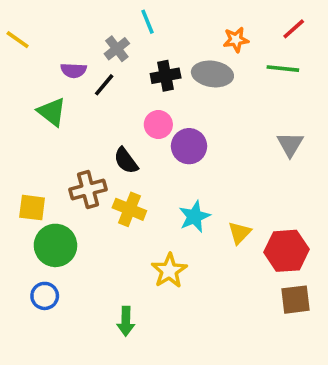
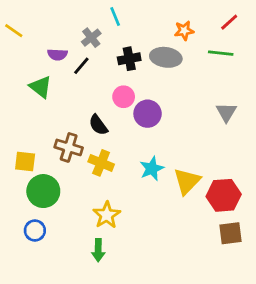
brown cross: (88, 189) -> (69, 147), turned 32
yellow triangle: (240, 233) -> (187, 181), size x1.5
yellow star: (169, 271) -> (107, 215), moved

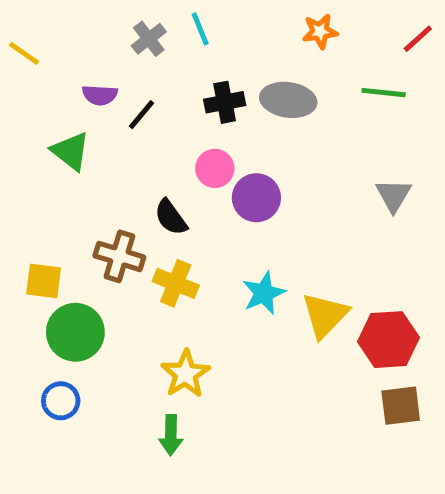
red line: (229, 22) -> (418, 39), moved
orange star: (184, 31) -> (320, 31), moved
gray cross: (91, 38) -> (149, 39), moved

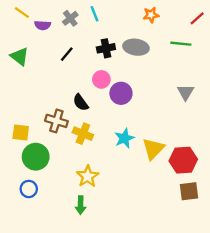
yellow line: (24, 53) -> (22, 13), moved
purple semicircle: (100, 95) -> (43, 25), moved
green triangle: (70, 151) -> (20, 56), moved

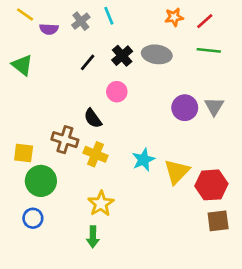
red line: (197, 18) -> (205, 21), moved
black cross: (106, 48) -> (122, 56), turned -30
black line: (67, 54) -> (88, 62), moved
purple circle: (121, 93) -> (185, 108), moved

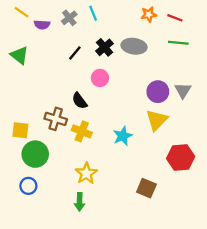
red line: (205, 21) -> (175, 18), turned 63
yellow triangle: (177, 172) -> (157, 120), moved
brown square: (218, 221) -> (146, 188), moved, turned 30

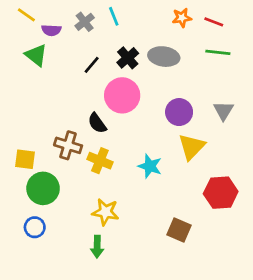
green triangle: (19, 55) -> (36, 55), moved
pink circle: (100, 78) -> (122, 95), size x1.6
purple circle: (158, 92) -> (179, 112), moved
cyan star: (123, 136) -> (150, 166), turned -30
yellow star: (86, 173) -> (105, 212), turned -30

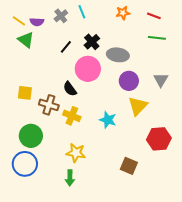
yellow line: (26, 15) -> (19, 21), moved
orange star: (182, 18) -> (123, 13), moved
gray ellipse: (164, 57) -> (118, 55), moved
yellow square: (25, 159) -> (25, 93), moved
blue circle: (35, 227) -> (25, 164), size x1.6

